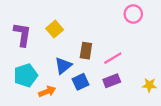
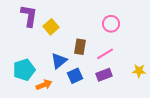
pink circle: (133, 14) -> (111, 24), moved
purple L-shape: (22, 34) -> (29, 16), moved
yellow star: (149, 85) -> (139, 71), moved

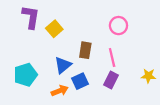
pink line: (105, 54) -> (112, 58), turned -72
purple rectangle: (104, 75) -> (111, 80), turned -42
orange arrow: (44, 85) -> (60, 91), moved

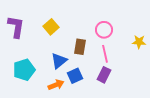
purple L-shape: (31, 17) -> (16, 27), moved
pink circle: (118, 26) -> (104, 30), moved
yellow star: (148, 76) -> (139, 42), moved

